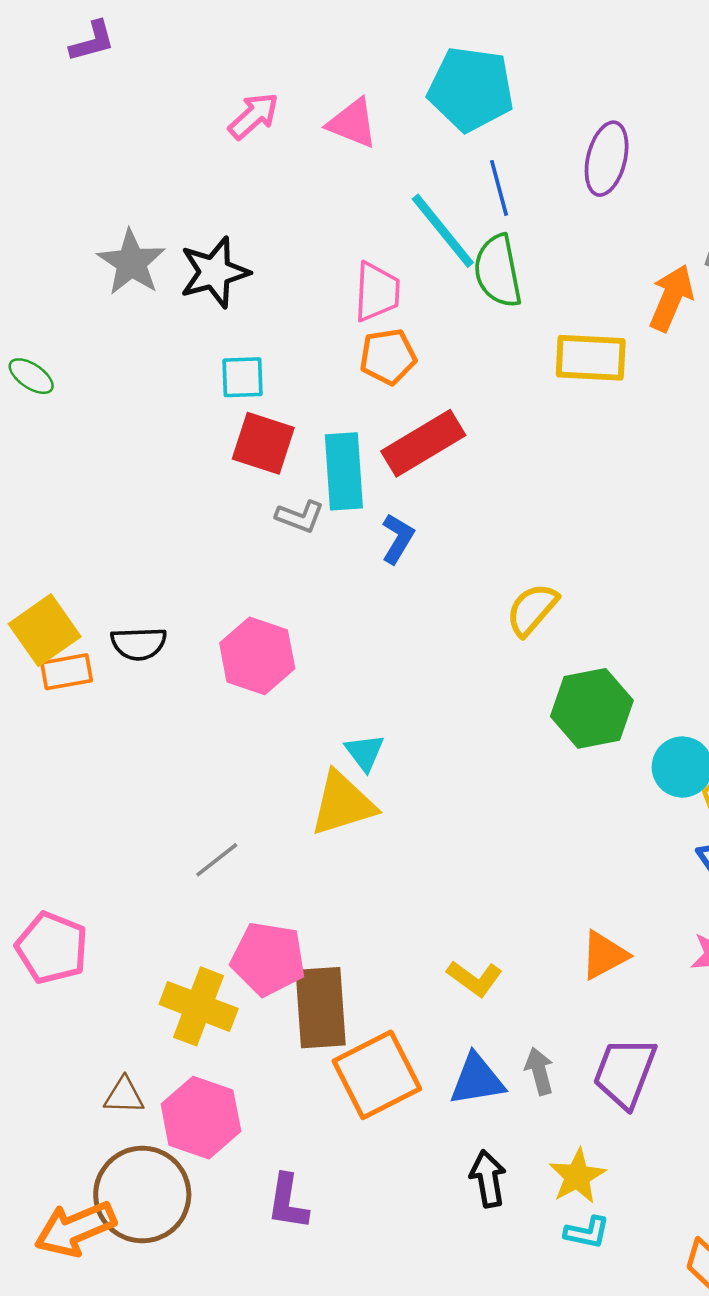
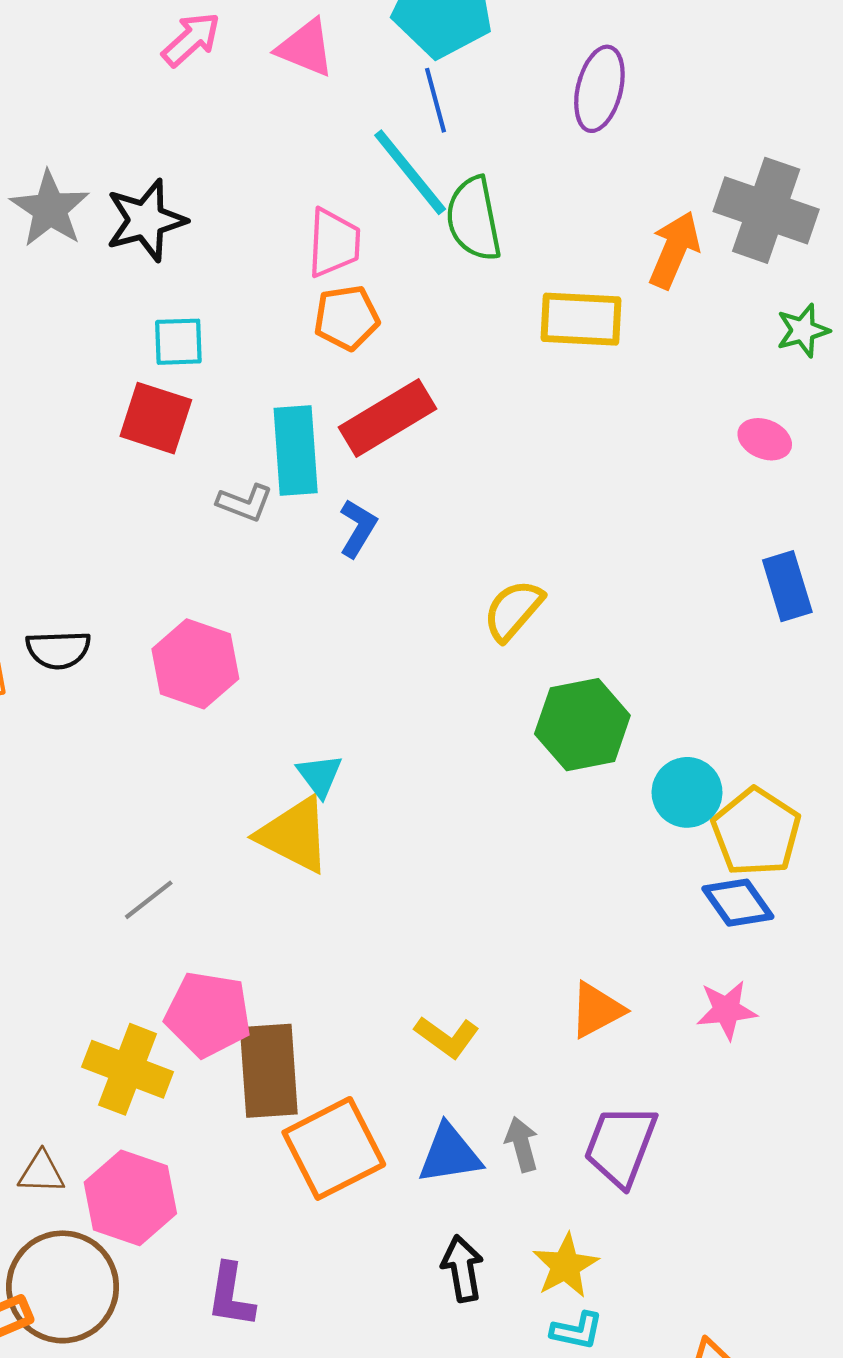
blue line: (499, 188) -> (436, 100), moved
red square: (263, 443) -> (156, 418), moved
yellow triangle: (343, 804) -> (294, 835), turned 44

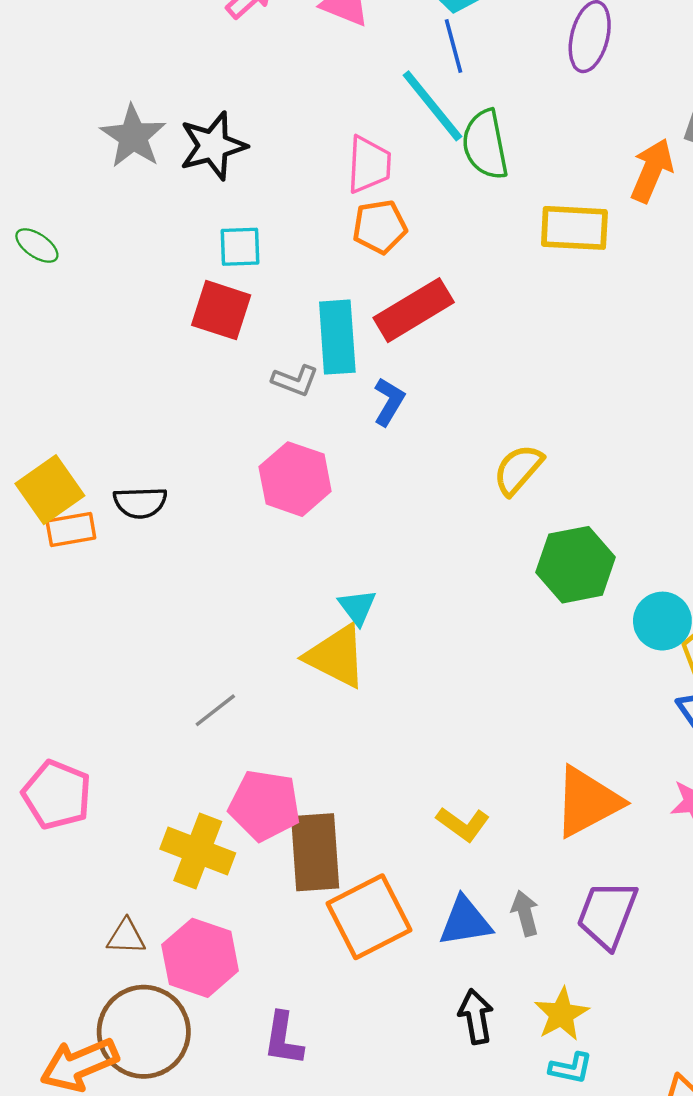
pink hexagon: (195, 664) -> (295, 479), moved
orange triangle: (597, 1010) -> (587, 802), size x1.5

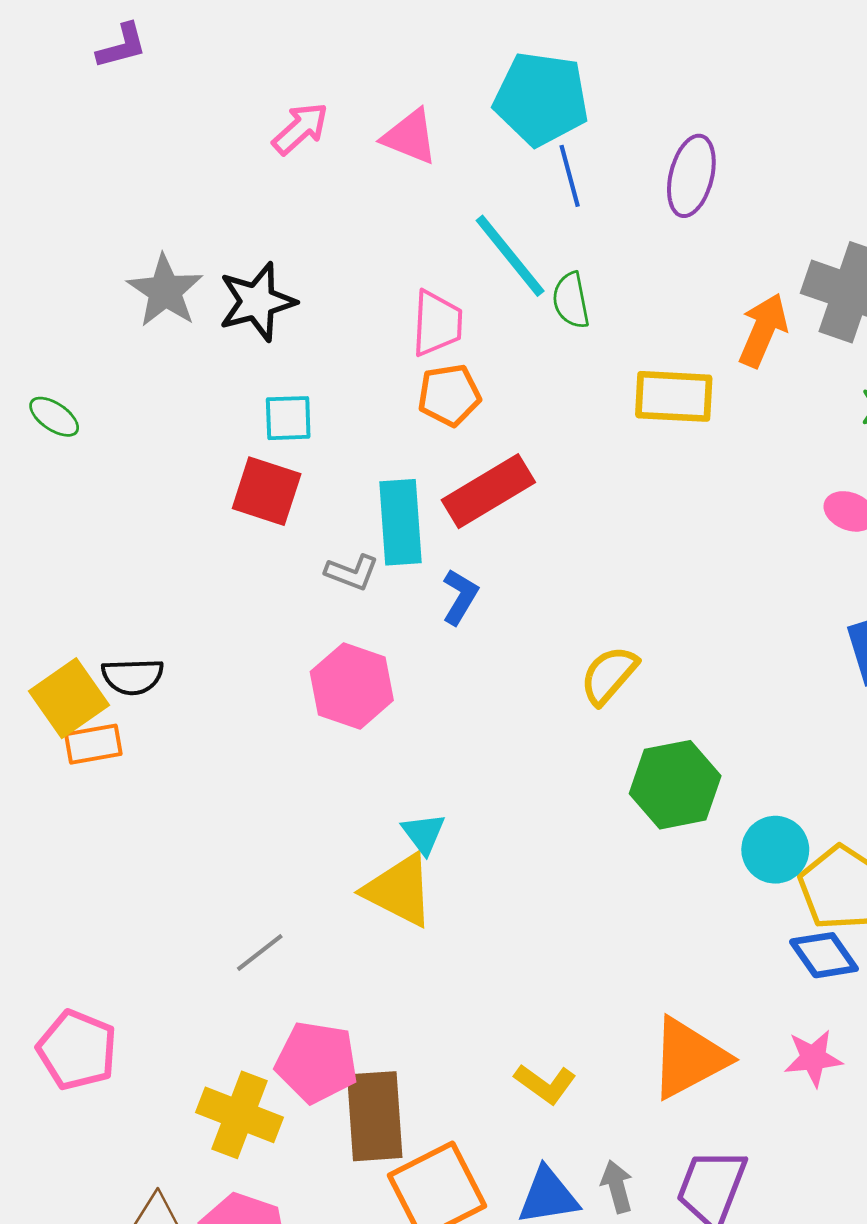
blue line: (454, 46) -> (570, 176), moved
green semicircle: (485, 145) -> (571, 300), size x0.7
black semicircle: (140, 503) -> (133, 676), moved

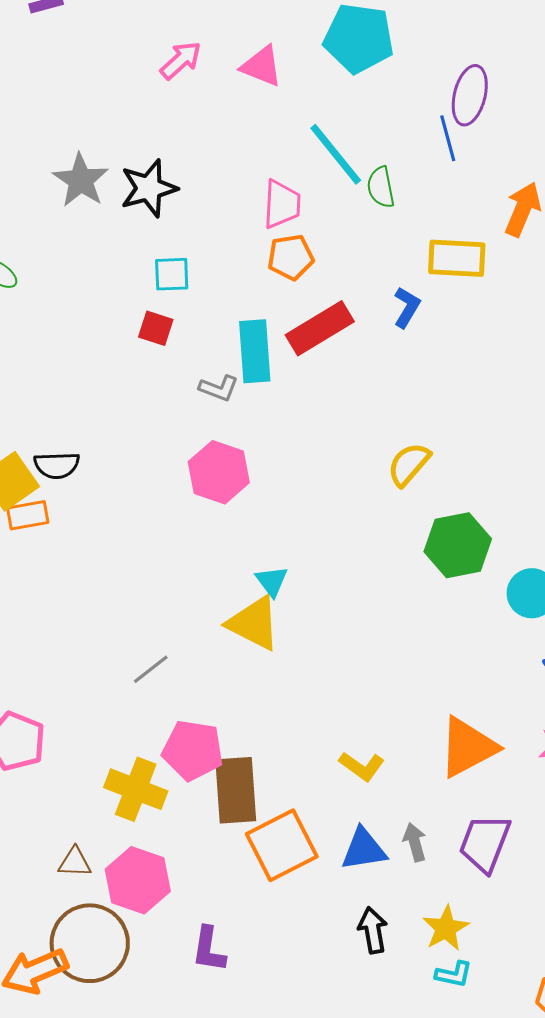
blue line: (570, 176) -> (448, 138), moved
red square: (267, 491) -> (156, 328), size x0.7
blue L-shape: (460, 597) -> (407, 307), moved

